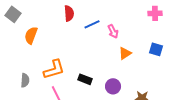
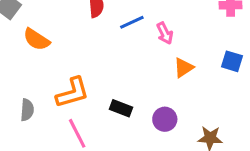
orange semicircle: (31, 35) -> (36, 39), turned -78

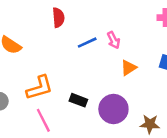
blue line: (132, 22) -> (87, 43), moved
purple circle: (165, 119) -> (113, 109), size x1.5

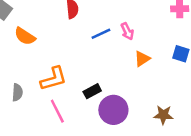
black rectangle: (78, 100) -> (92, 91), turned -49
purple circle: (113, 109) -> (113, 110), moved

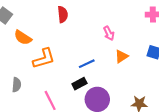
blue line: (101, 34) -> (87, 64), moved
orange L-shape: (54, 79) -> (44, 58), moved

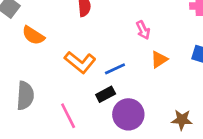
orange L-shape: (44, 58) -> (80, 62), moved, turned 55
gray semicircle: (17, 85) -> (25, 96), size x1.5

